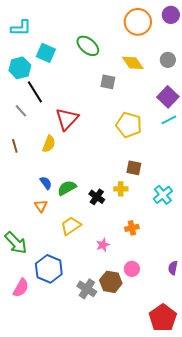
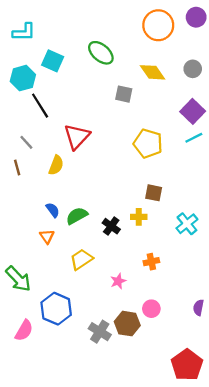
gray line: (21, 111) -> (26, 142), moved

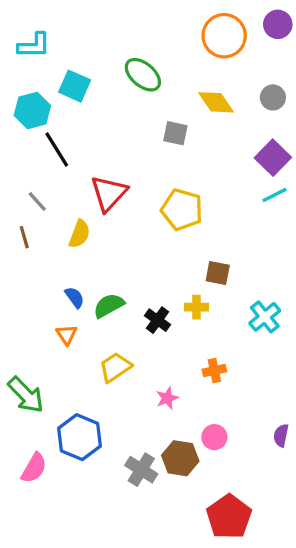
yellow pentagon: (148, 143) -> (182, 210), moved
red pentagon: (187, 365) -> (229, 517), moved

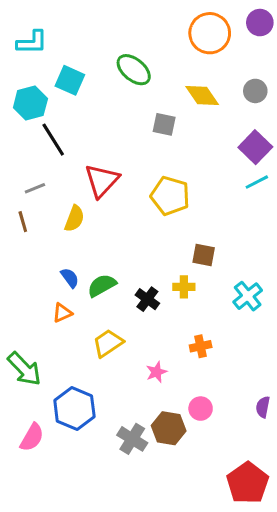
gray line: (37, 201) -> (35, 188), turned -70
orange triangle: (67, 335) -> (62, 313), turned 40
red pentagon: (229, 517) -> (248, 483), moved

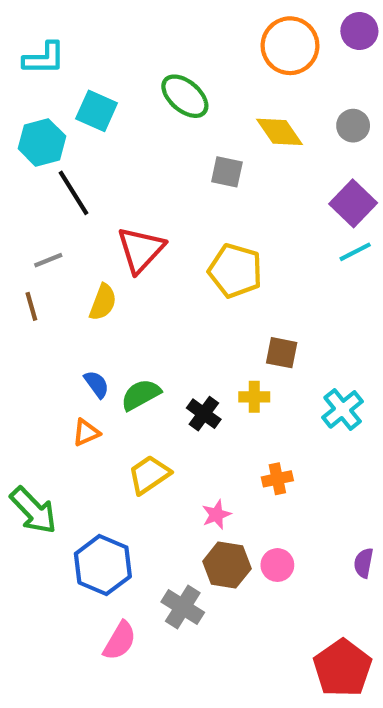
brown hexagon: (169, 428) -> (227, 565), moved
pink semicircle: (32, 437) -> (120, 641), moved

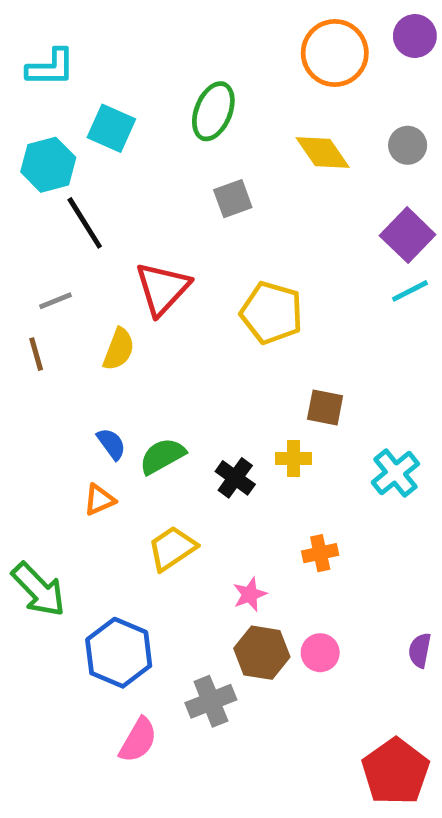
green ellipse: (185, 96) -> (213, 111), turned 72
gray square: (227, 172) -> (233, 199), moved, turned -32
gray cross: (183, 607) -> (211, 701), turned 36

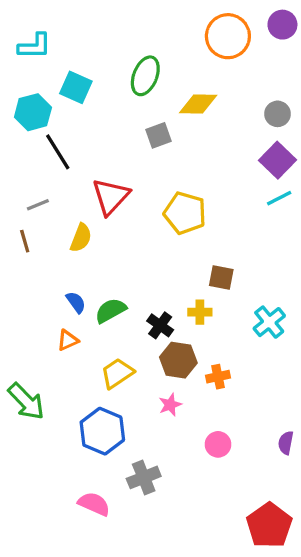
gray circle: (408, 145) -> (278, 114), moved
yellow diamond: (323, 153) -> (198, 104), moved, turned -54
blue hexagon: (119, 653) -> (102, 431), moved
brown hexagon: (262, 653) -> (178, 360), moved
pink semicircle: (138, 740) -> (94, 504), turned -96

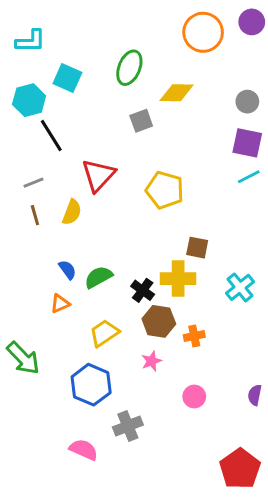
purple square: (278, 160) -> (247, 143), turned -32
brown line: (25, 241) -> (35, 215), moved
yellow cross: (200, 312) -> (178, 279), size x1.6

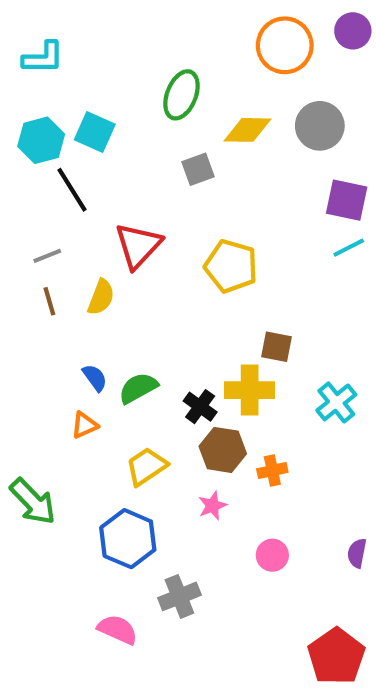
cyan square: (67, 78) -> (95, 132), moved
gray circle: (247, 102) -> (320, 126), moved, size x1.5

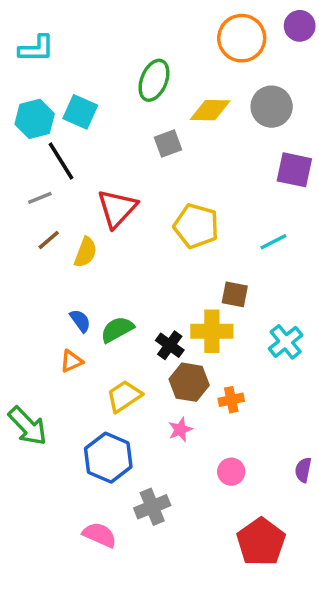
cyan line: (349, 248) -> (273, 242), moved
gray line: (47, 256) -> (40, 198), moved
brown line: (49, 301) -> (49, 240), moved, turned 65
red pentagon: (336, 656) -> (261, 542), moved

